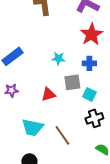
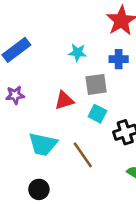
cyan square: (89, 94) -> (97, 114), moved

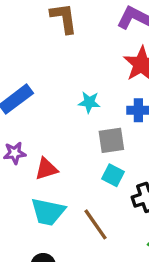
red triangle: (64, 100) -> (46, 169), moved

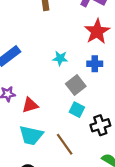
gray square: (111, 140) -> (76, 85), turned -30

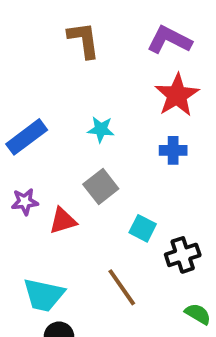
cyan star: (60, 58) -> (101, 129), moved
gray square: (76, 85) -> (101, 186), moved
cyan trapezoid: (31, 135) -> (44, 295), moved

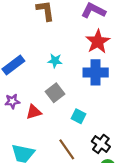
blue cross: (173, 150) -> (96, 72), size x1.6
black cross: (183, 255) -> (101, 144), moved, turned -36

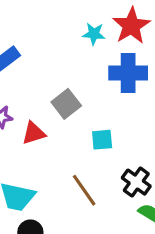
cyan star: (55, 61) -> (94, 34), moved
cyan square: (78, 116) -> (102, 140), turned -32

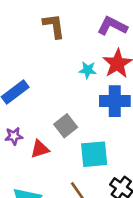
cyan square: (102, 140) -> (94, 154), size x1.6

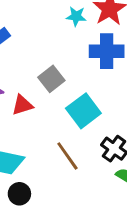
cyan square: (94, 154) -> (83, 111), turned -32

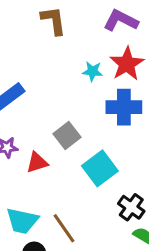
brown line: (67, 156) -> (64, 228), moved

